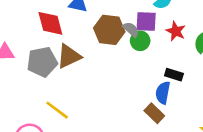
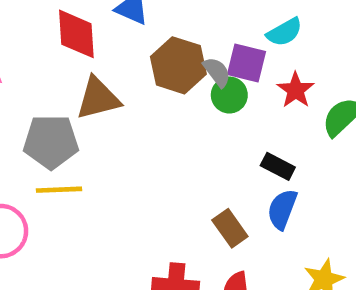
gray pentagon: (42, 62) -> (51, 142), moved
blue semicircle: (163, 93) -> (282, 209), moved
yellow line: (57, 110) -> (59, 190), turned -50

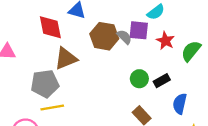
green circle: (229, 95) -> (139, 79), moved
black rectangle: (278, 166) -> (162, 81), turned -49
blue semicircle: (282, 209) -> (180, 104), moved

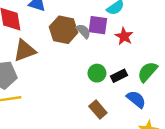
green semicircle: (191, 51) -> (147, 72), moved
blue semicircle: (180, 104) -> (136, 99), turned 114

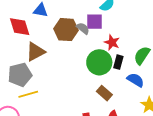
red star: (124, 36) -> (112, 42), moved
green circle: (97, 73) -> (99, 62), size x1.6
black rectangle: (119, 76) -> (118, 62), turned -40

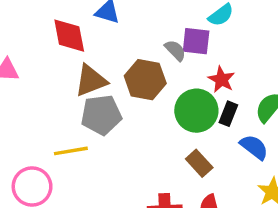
brown hexagon: (66, 30) -> (145, 80), moved
gray pentagon: (20, 75) -> (101, 115), moved

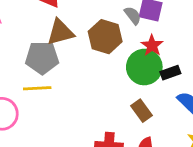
red star: (221, 79) -> (152, 46), moved
black rectangle: (228, 114) -> (170, 73), turned 42
gray pentagon: (101, 115) -> (42, 58), moved

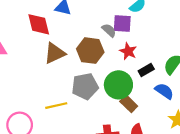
gray pentagon: (42, 58) -> (85, 86), moved
green circle: (144, 67) -> (118, 85), moved
yellow line: (37, 88) -> (56, 106), moved

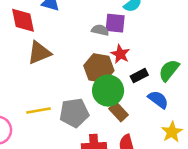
gray semicircle: (109, 30) -> (100, 30), turned -32
brown hexagon: (90, 51) -> (99, 68), moved
gray pentagon: (85, 86) -> (74, 113), moved

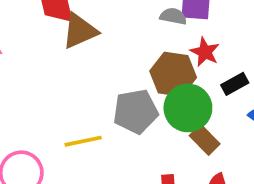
brown triangle: (39, 53) -> (80, 31), moved
gray pentagon: (74, 113) -> (136, 111), moved

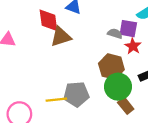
red star: (205, 52) -> (133, 46), moved
gray pentagon: (136, 111) -> (76, 94), moved

